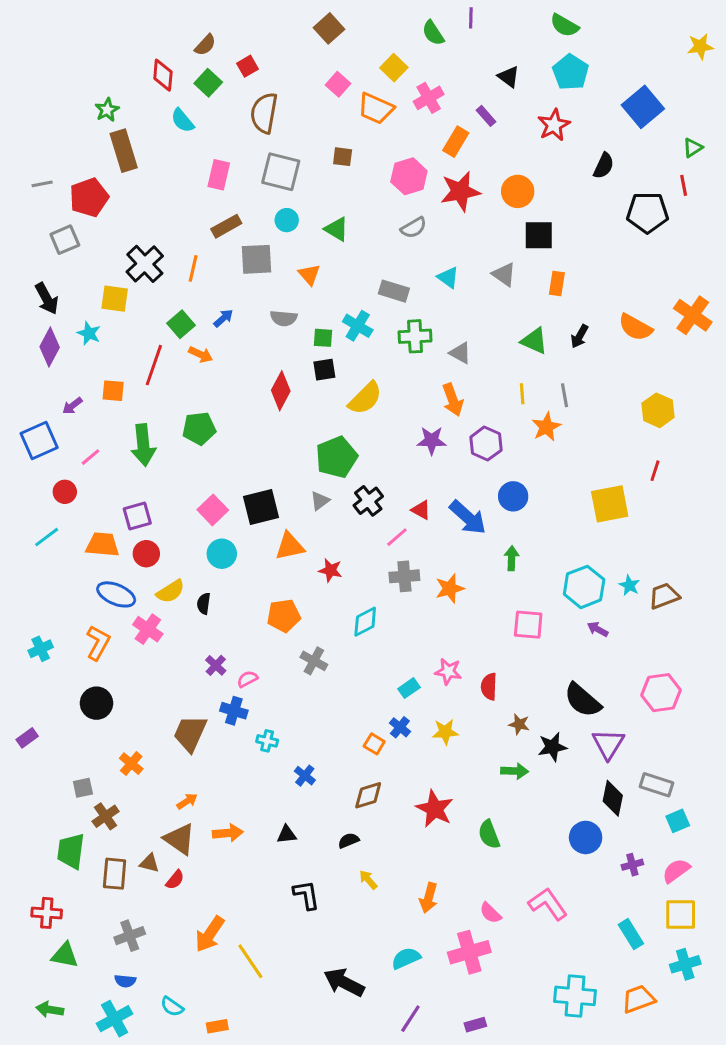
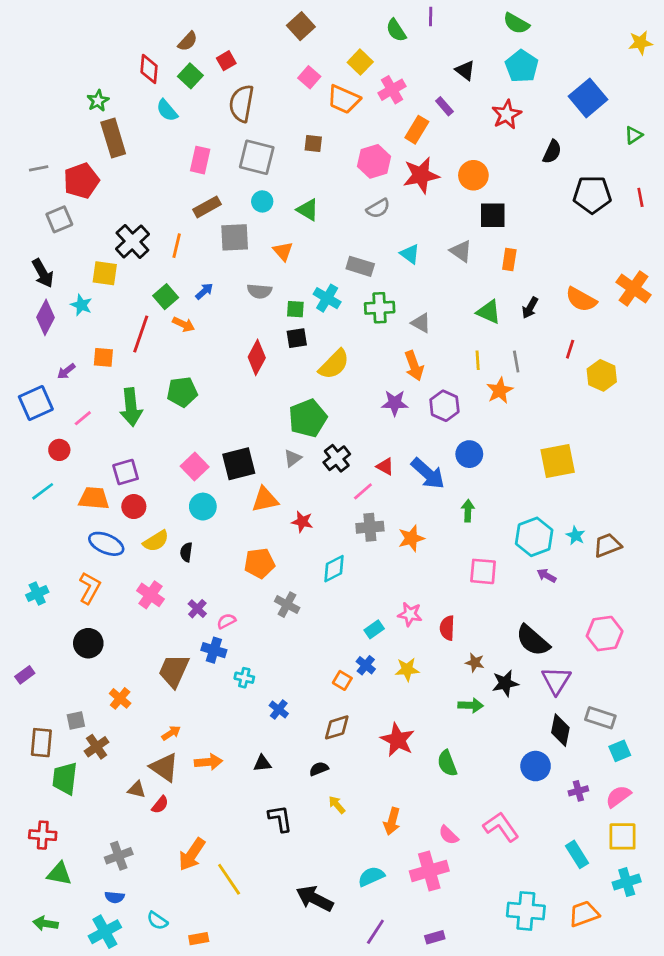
red line: (684, 185) -> (640, 197), moved
red line: (655, 471) -> (570, 349), moved
pink cross: (148, 629) -> (150, 595), moved
brown rectangle: (115, 874) -> (41, 743), moved

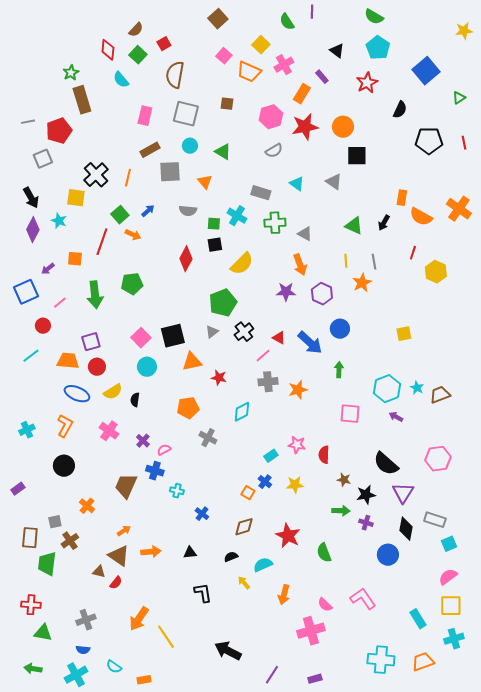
orange rectangle: (509, 259) -> (402, 198), moved
yellow square: (558, 461) -> (404, 334), size x0.6
purple cross: (578, 791) -> (366, 523), moved, turned 32
cyan semicircle: (371, 876) -> (263, 565), moved

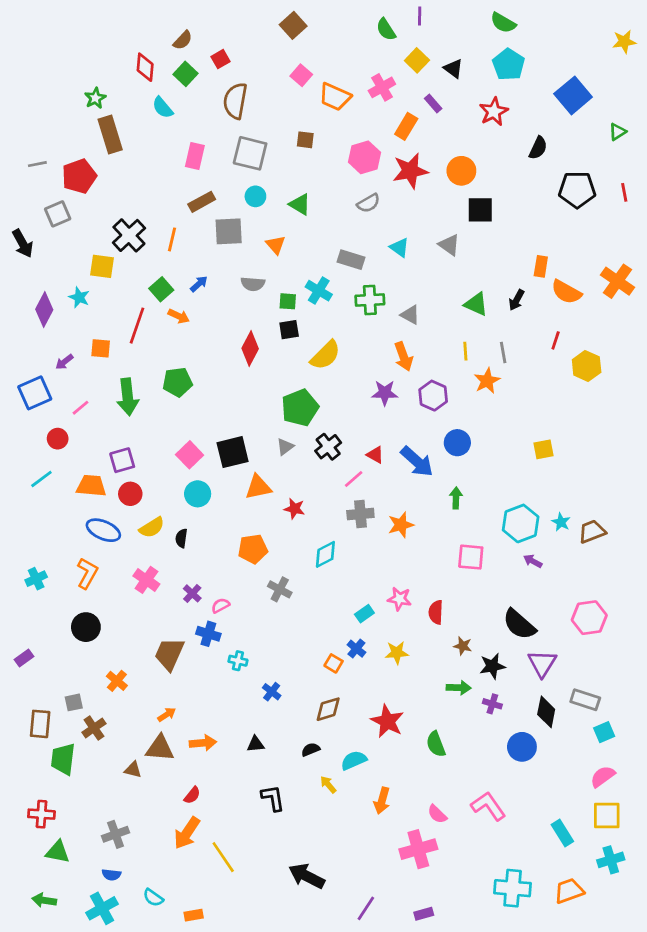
yellow square: (261, 45) -> (417, 60), moved
black arrow: (31, 198) -> (23, 243), moved
brown triangle: (119, 556) -> (160, 748), turned -30
red semicircle: (116, 583) -> (192, 795), moved

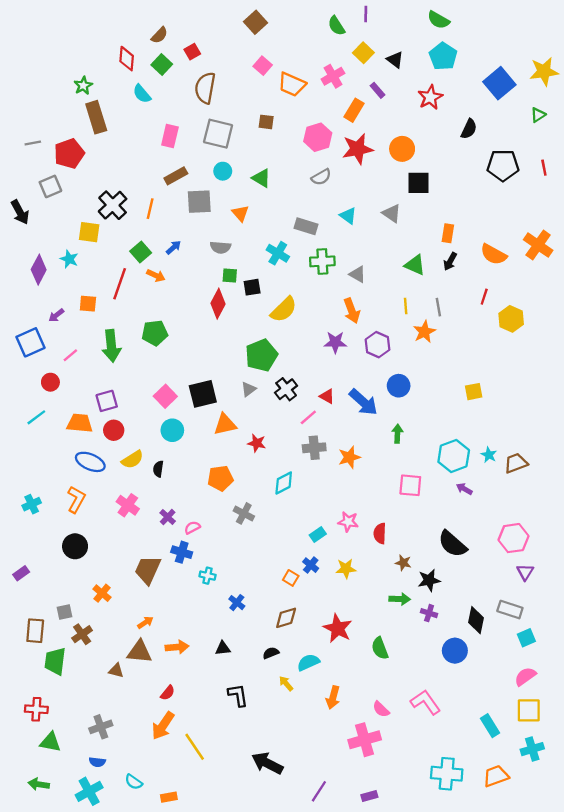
yellow star: (624, 42) -> (544, 72), moved, size x1.4
orange rectangle: (541, 266) -> (448, 233), moved
green square: (288, 301) -> (230, 275), moved
purple triangle: (542, 663) -> (525, 572), moved, size x0.7

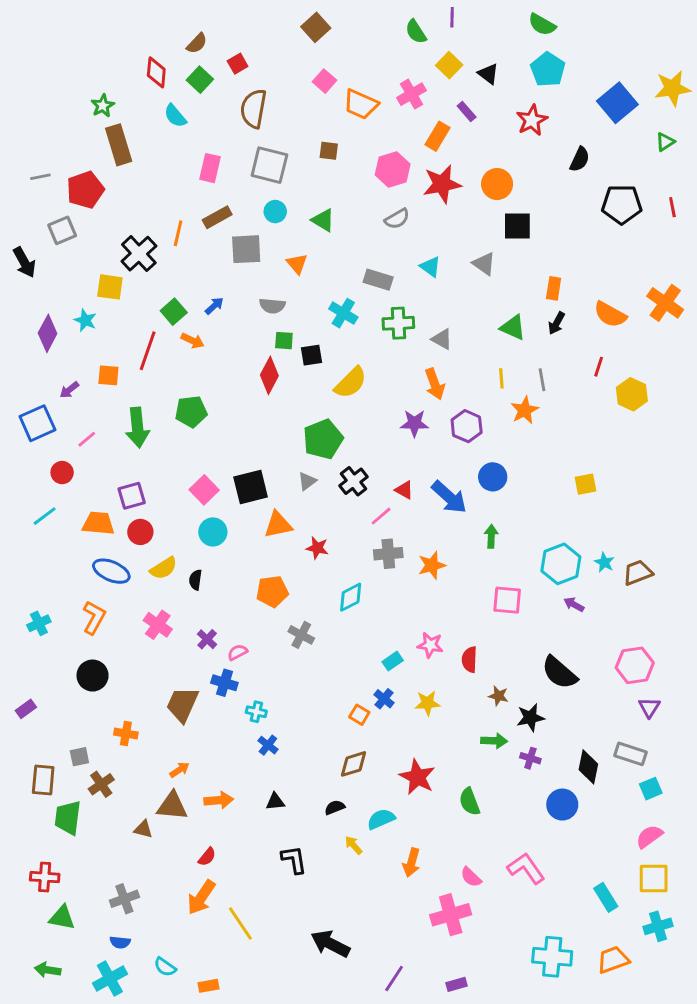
orange line: (150, 209) -> (178, 233), moved
orange cross: (102, 593) -> (126, 734), turned -30
blue cross: (237, 603) -> (268, 745), moved

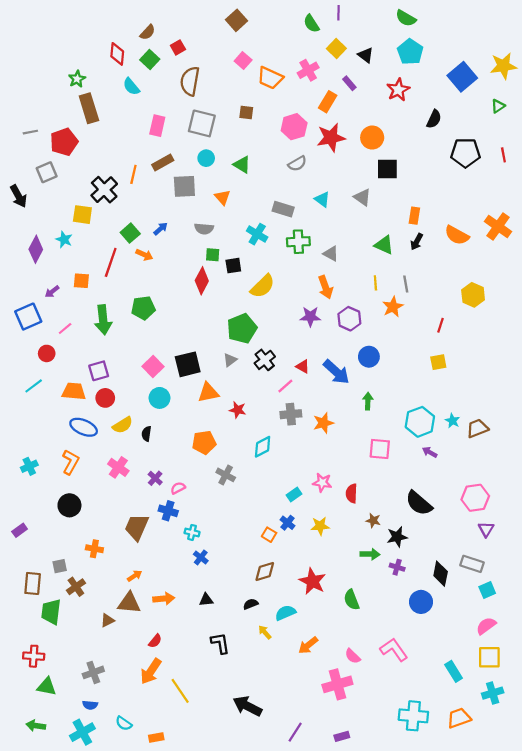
red line: (599, 367) -> (441, 325), moved
brown triangle: (143, 829) -> (107, 620), turned -40
orange arrow: (411, 863) -> (308, 645), turned 36

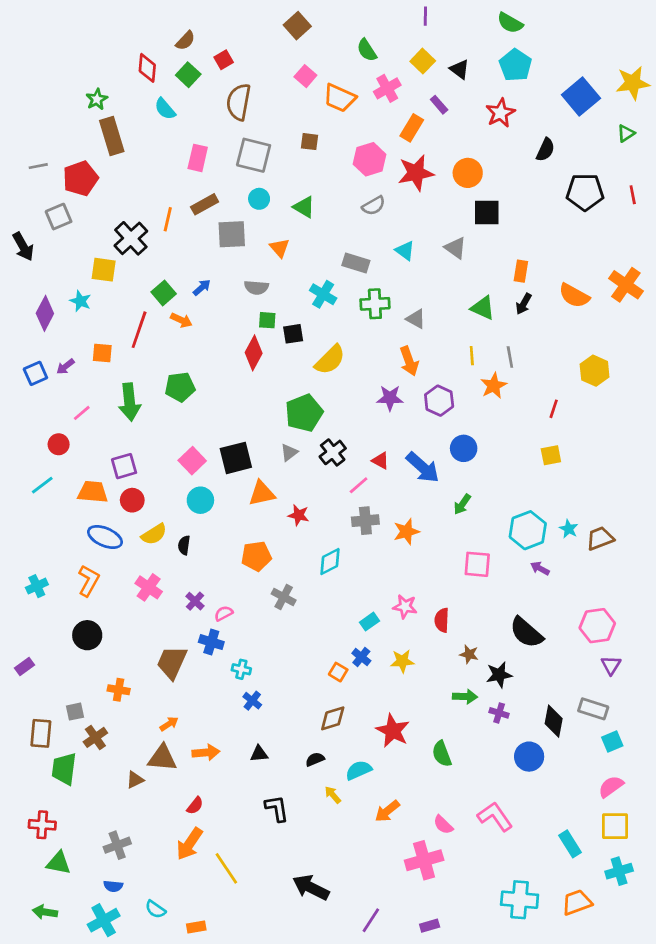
green semicircle: (311, 24) -> (367, 50), moved
blue square: (28, 317) -> (35, 373), moved, size x0.7
green arrow: (368, 401) -> (462, 504), turned -147

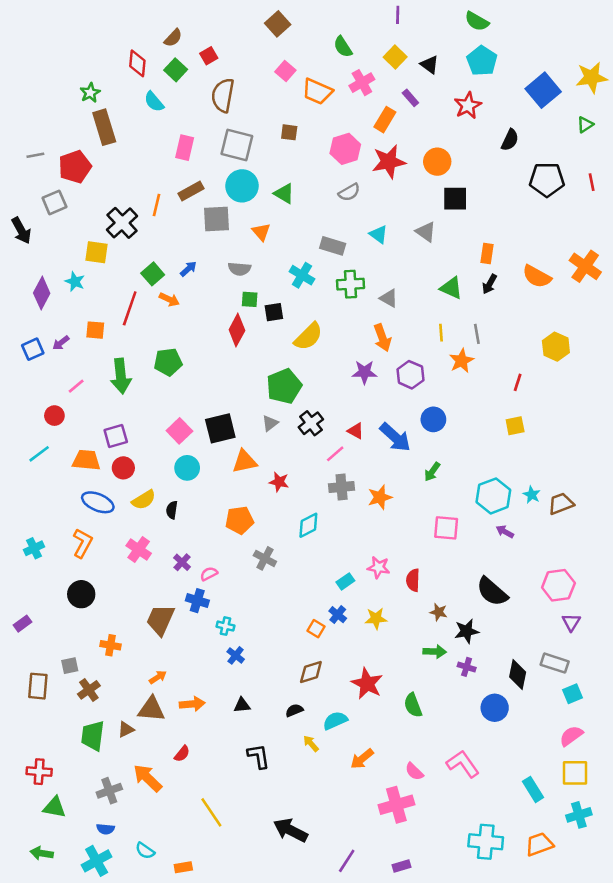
cyan circle: (259, 199) -> (242, 186), size x1.6
green trapezoid: (64, 769) -> (93, 736), moved
orange arrow: (190, 844) -> (148, 778), moved, turned 100

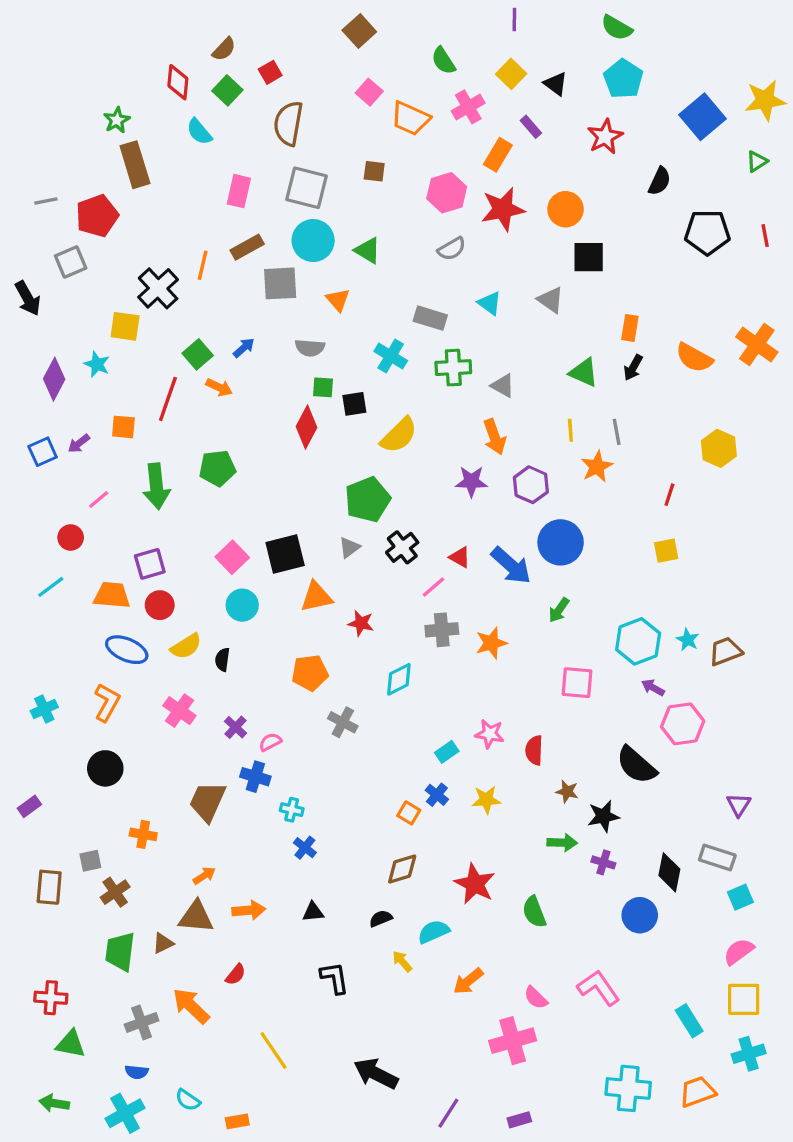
blue circle: (433, 419) -> (561, 542), size x1.4
pink hexagon: (558, 585) -> (683, 724), moved

